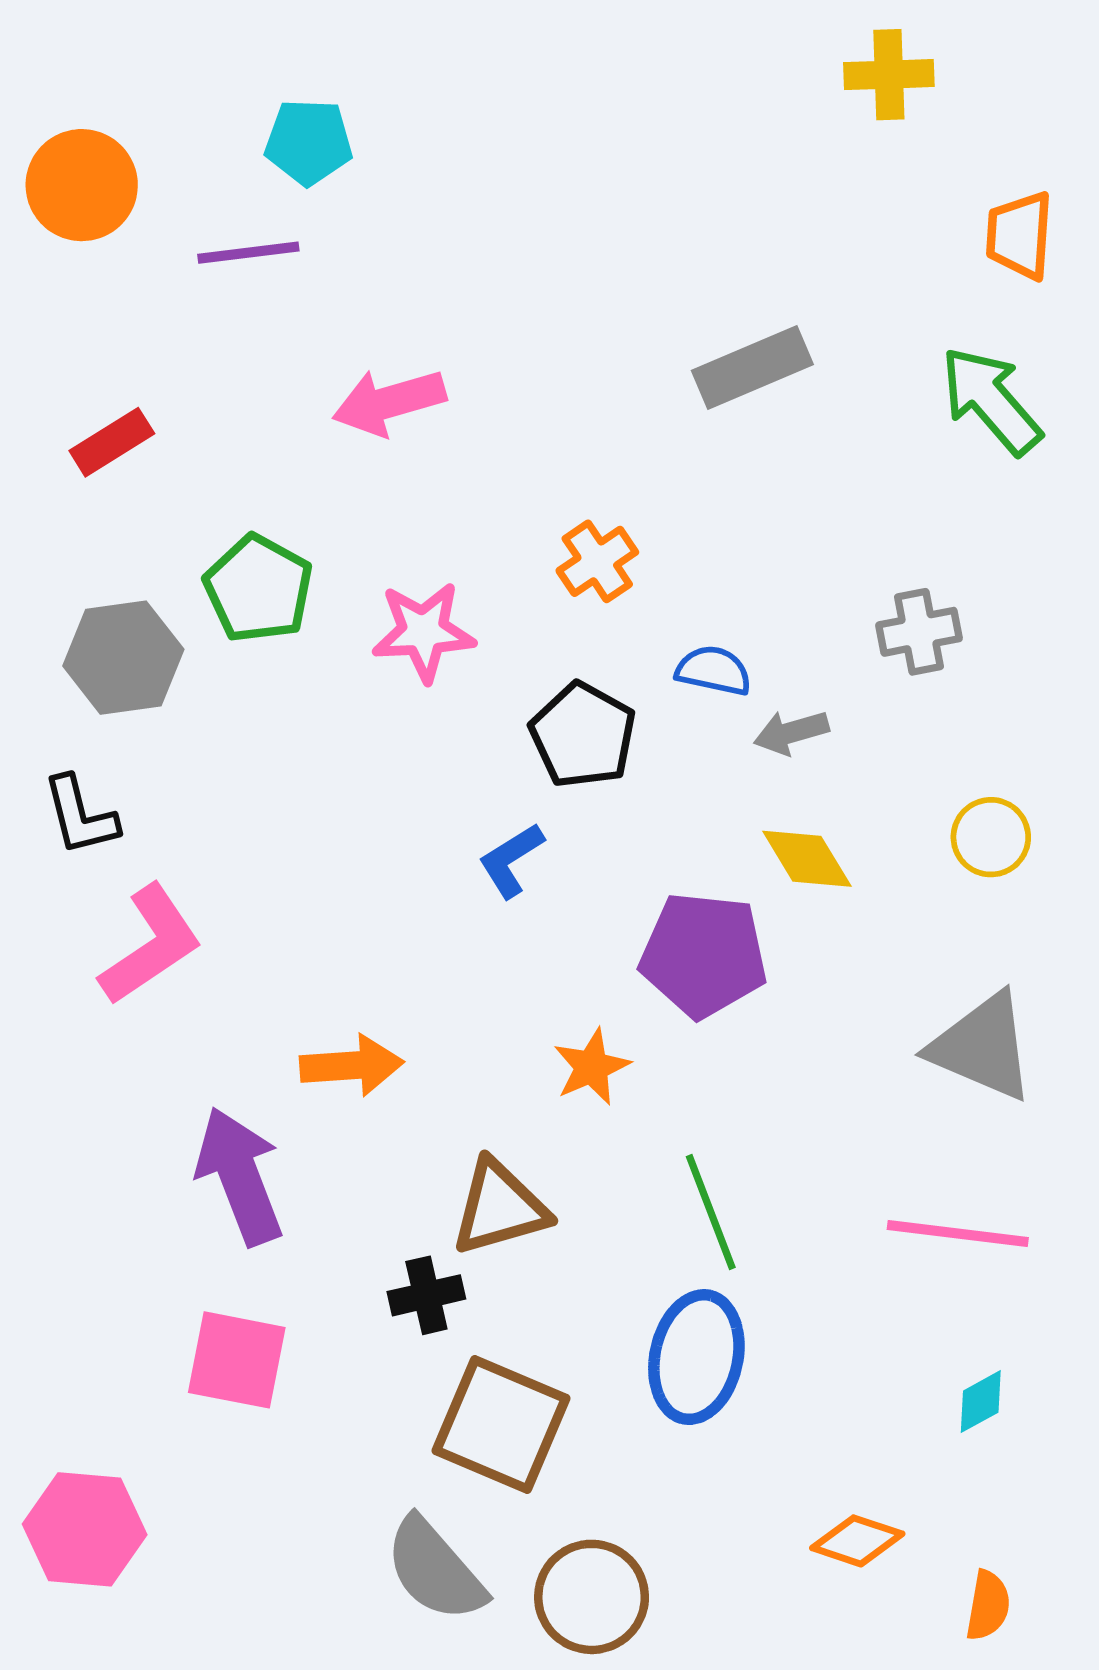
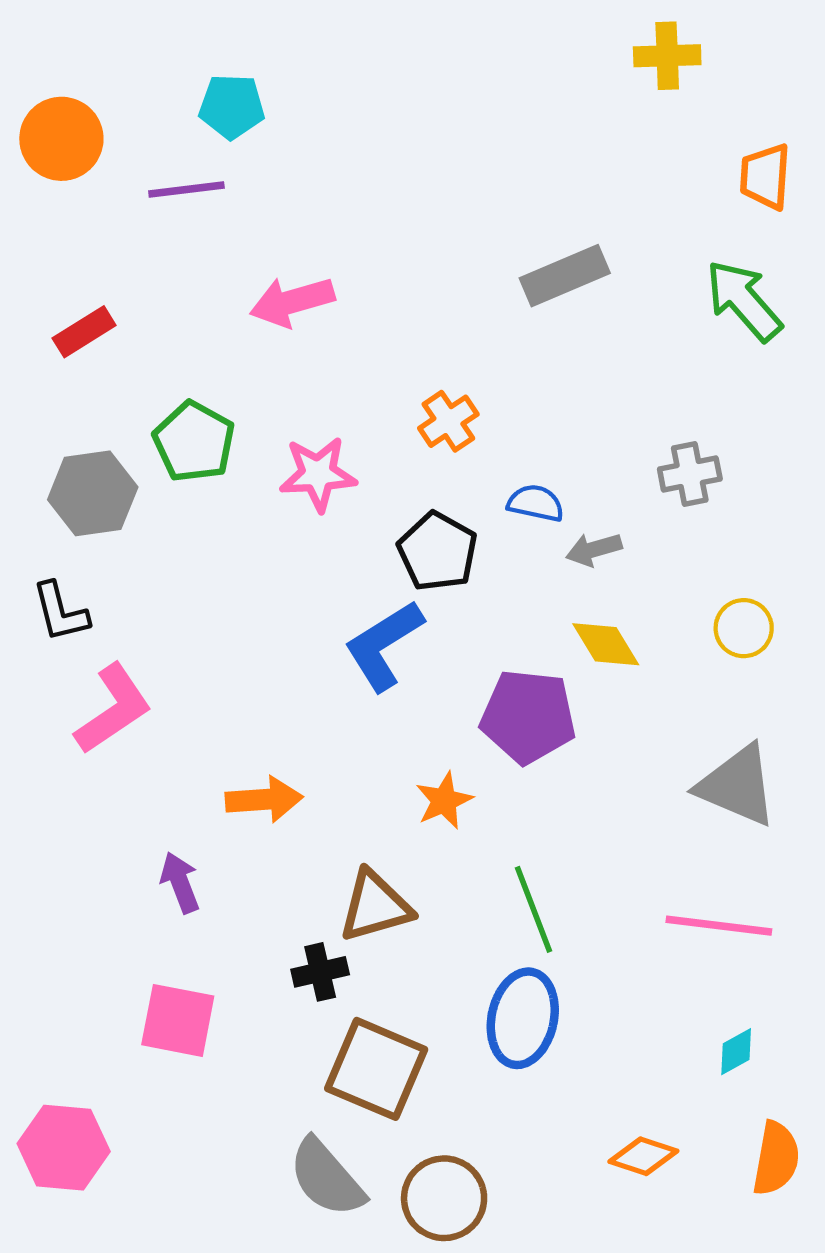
blue L-shape: (511, 860) -> (384, 645), size x1.6
purple arrow: (240, 1176) -> (180, 882), size x0.6
orange semicircle: (988, 1606) -> (776, 1158), moved, size x1.4

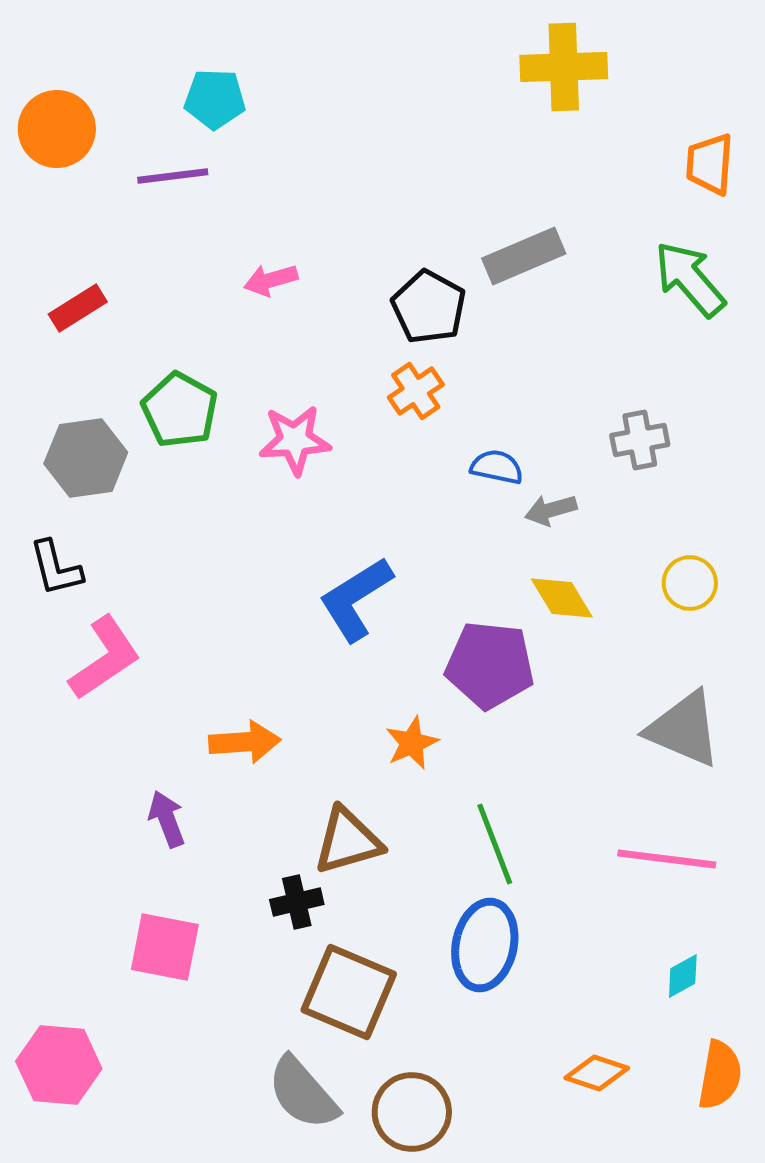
yellow cross: (667, 56) -> (564, 67), moved, size x1.4
pink arrow: (292, 302) -> (271, 280), size x0.7
black pentagon: (438, 552) -> (429, 307), moved

